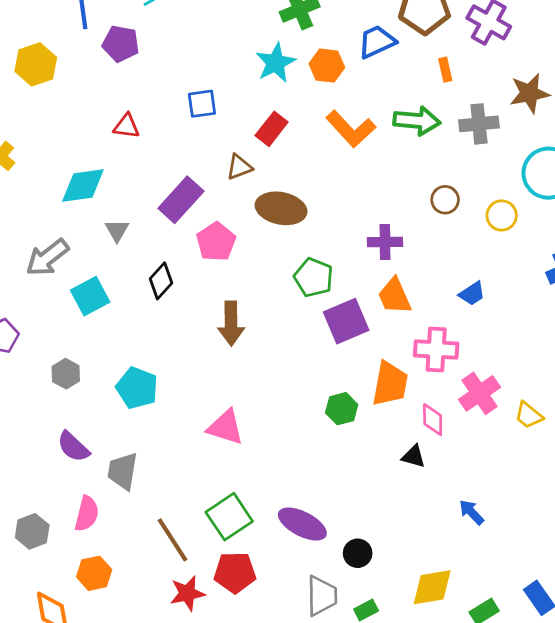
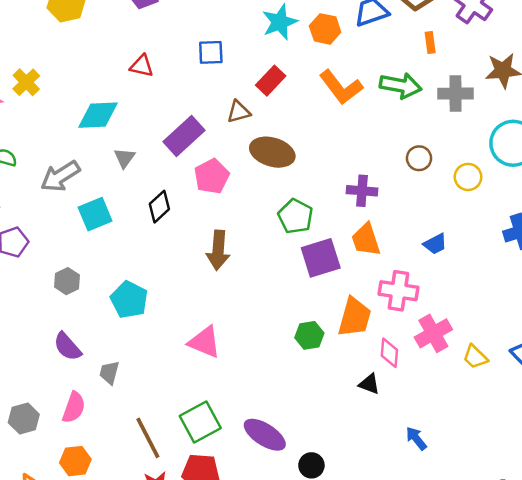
gray trapezoid: (123, 471) -> (109, 373), size x0.7

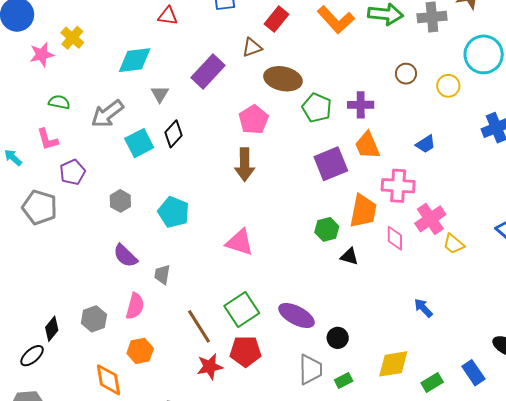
pink pentagon: (212, 176) -> (254, 120), moved
black diamond: (159, 207) -> (174, 134), moved
green pentagon: (295, 216) -> (317, 108), moved
yellow trapezoid: (475, 357) -> (454, 244), moved
black triangle: (369, 384) -> (349, 256), moved

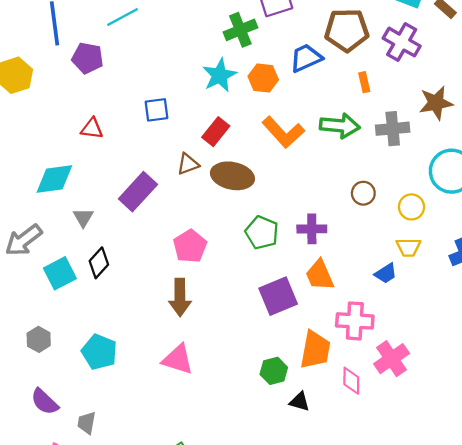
brown ellipse: (283, 79) -> (232, 176), moved
pink triangle: (240, 242) -> (178, 359), moved
yellow trapezoid: (454, 244) -> (408, 247), moved, turned -40

